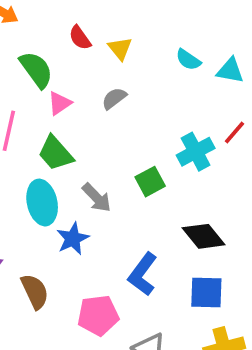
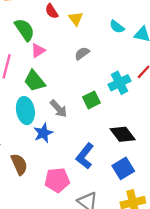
gray semicircle: (114, 98) -> (82, 53), moved
blue square: (206, 293) -> (123, 168), turned -35

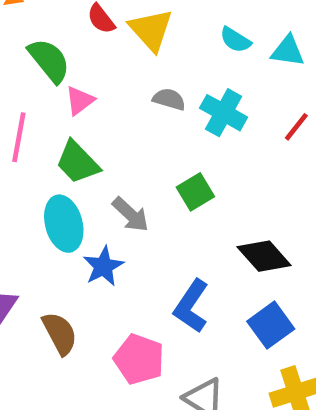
yellow triangle: (76, 19) -> (151, 30), size x1.5
gray semicircle: (82, 53) -> (169, 99), turned 56
cyan cross: (120, 83) -> (224, 113), moved, turned -30
pink pentagon: (57, 180) -> (139, 359), turned 30

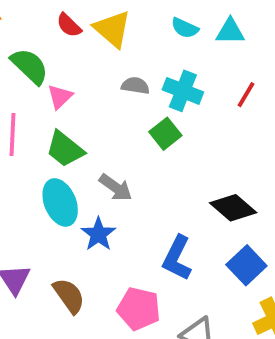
green square: (195, 192) -> (165, 134), moved

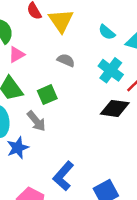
cyan cross: (183, 91) -> (111, 70), moved
green square: (165, 134) -> (47, 95), moved
black diamond: (233, 208) -> (115, 108), moved, turned -48

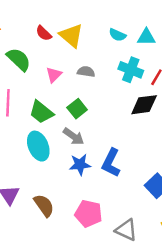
pink triangle: (17, 55) -> (54, 75), moved
blue star: (18, 148) -> (80, 165), moved, turned 30
blue L-shape: (63, 176) -> (111, 163), moved

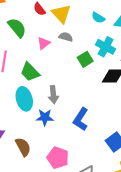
gray semicircle: (86, 72) -> (66, 37), moved
green square: (77, 109) -> (85, 59), moved
gray arrow: (74, 136) -> (53, 95), turned 42
blue star: (80, 165) -> (45, 117), moved

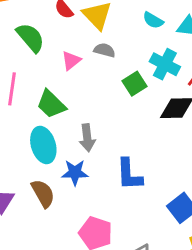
blue L-shape: (81, 119) -> (129, 174), turned -35
brown semicircle: (23, 147) -> (43, 193), moved

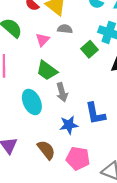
green trapezoid: (51, 104) -> (47, 71), moved
blue star: (75, 172) -> (69, 125), moved
brown semicircle: (43, 193) -> (46, 150), moved

